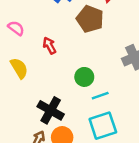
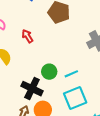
green circle: (84, 77) -> (49, 72), moved

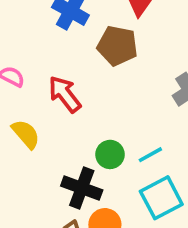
red arrow: (27, 36) -> (65, 94), size x1.5

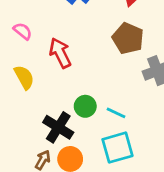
brown pentagon: (117, 46) -> (128, 38), moved
cyan line: (150, 155) -> (116, 113), turned 42

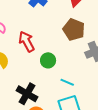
green circle: (85, 106) -> (48, 60), moved

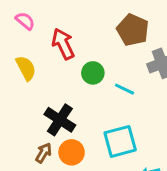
cyan line: (67, 82) -> (124, 89), moved

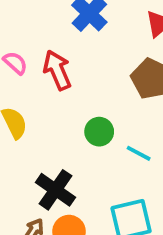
red arrow: (63, 44) -> (57, 70), moved

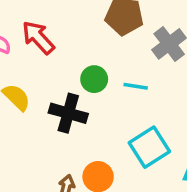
black cross: (55, 190) -> (68, 113), moved

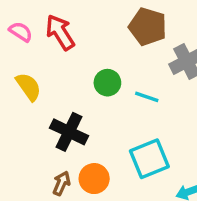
black cross: (68, 113) -> (69, 132), moved

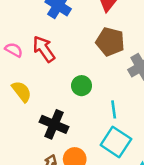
cyan line: (147, 97) -> (114, 109), moved, turned 66
cyan square: (149, 159) -> (116, 142), turned -32

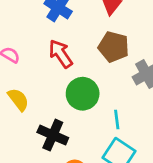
red arrow: (44, 49) -> (61, 54), moved
green circle: (82, 86) -> (83, 94), size x1.5

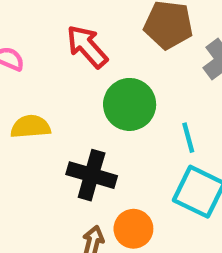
yellow semicircle: (18, 99) -> (30, 127), turned -50

